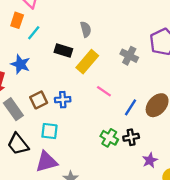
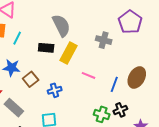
gray semicircle: (86, 29) -> (61, 26), size x1.6
brown square: (39, 100) -> (31, 79), moved

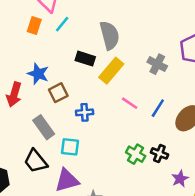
cyan line: (17, 38) -> (62, 24), moved
blue line: (114, 84) -> (158, 108), moved
gray rectangle: (14, 108) -> (44, 127), moved
black cross: (120, 110) -> (159, 153), turned 32

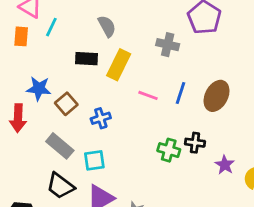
gray semicircle: (110, 35) -> (107, 26), size x0.7

